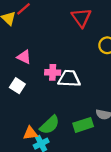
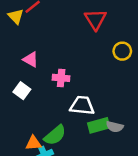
white trapezoid: (69, 79) -> (82, 106), moved
green rectangle: (83, 125) -> (99, 125), moved

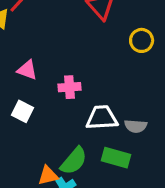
green rectangle: (99, 125) -> (116, 158), moved, turned 40
gray semicircle: (115, 127) -> (136, 126), moved

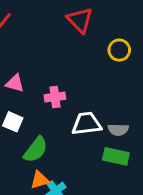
green rectangle: (116, 158) -> (116, 156), moved
green semicircle: (74, 161) -> (36, 150), moved

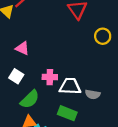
pink cross: (55, 97) -> (50, 77), moved
green rectangle: (116, 156) -> (67, 113), moved

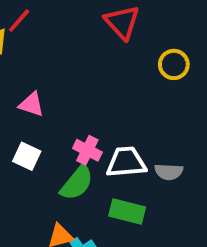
pink cross: (50, 77) -> (87, 150), turned 32
green semicircle: (30, 99) -> (77, 183), moved

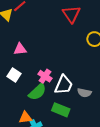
pink triangle: (31, 104) -> (20, 49), turned -32
white trapezoid: (126, 162) -> (64, 85), turned 110

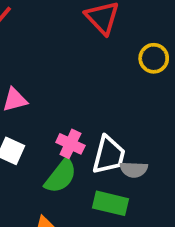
gray semicircle: (84, 93) -> (134, 169), moved

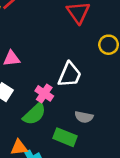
white trapezoid: (109, 155) -> (70, 75), moved

